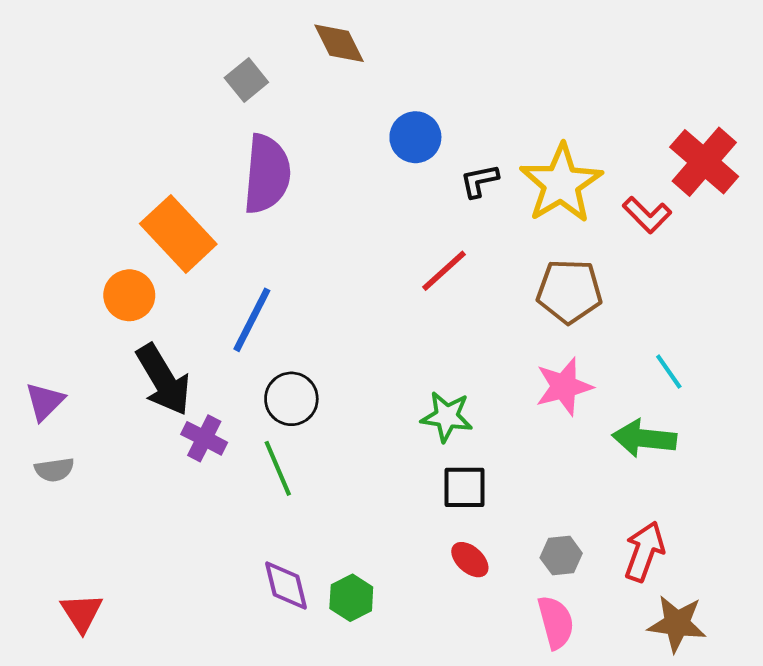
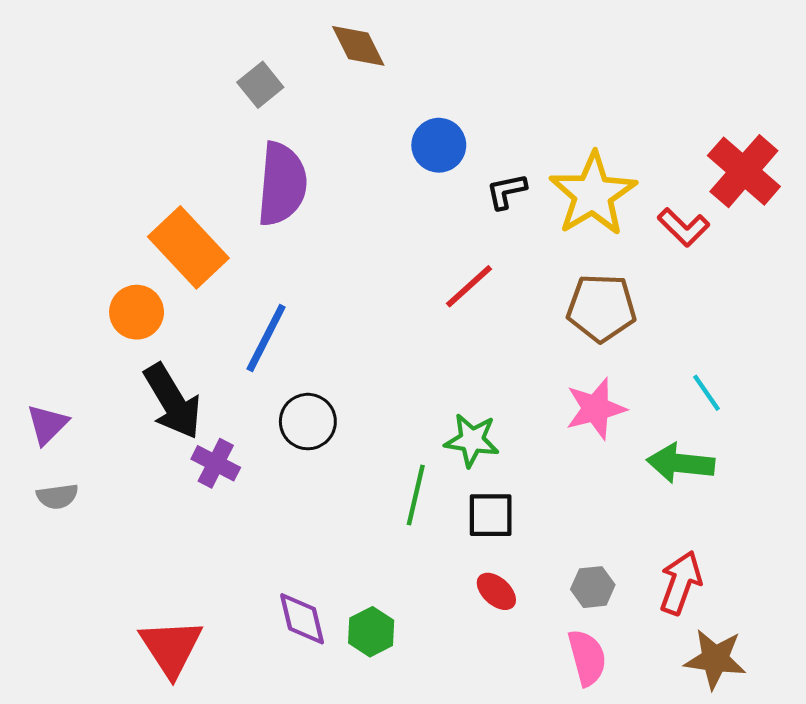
green line: (278, 468) -> (416, 495), moved, turned 36
red triangle: (82, 613) -> (171, 648), moved, size x1.4

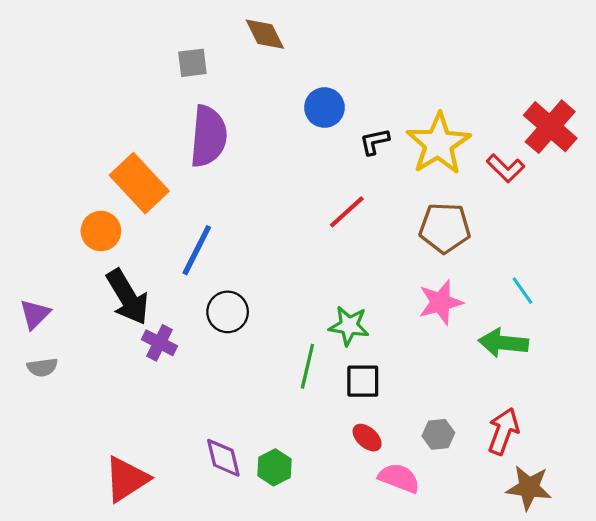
gray square: (260, 85) -> (192, 63), turned 32
red triangle: (171, 648) -> (126, 479), turned 30
pink semicircle: (587, 658) -> (399, 478), moved, turned -54

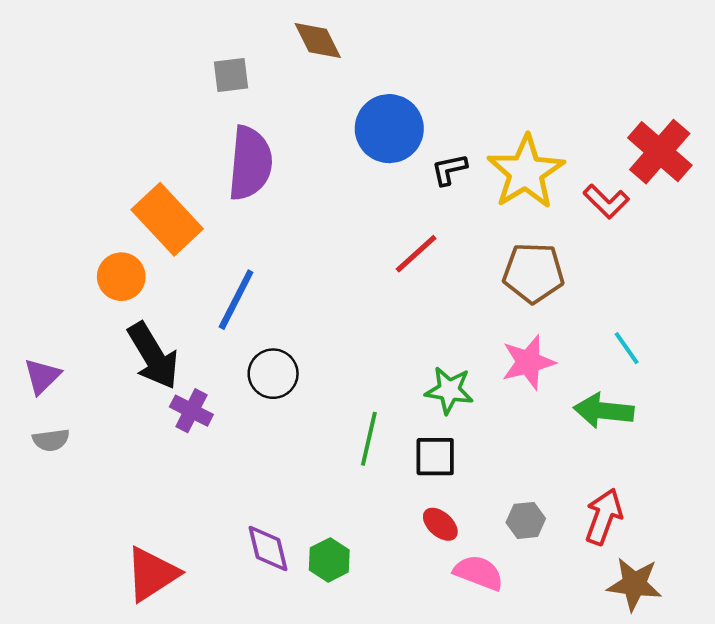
blue circle: (324, 108) -> (389, 129), size x1.4
green star: (349, 326) -> (449, 390), moved

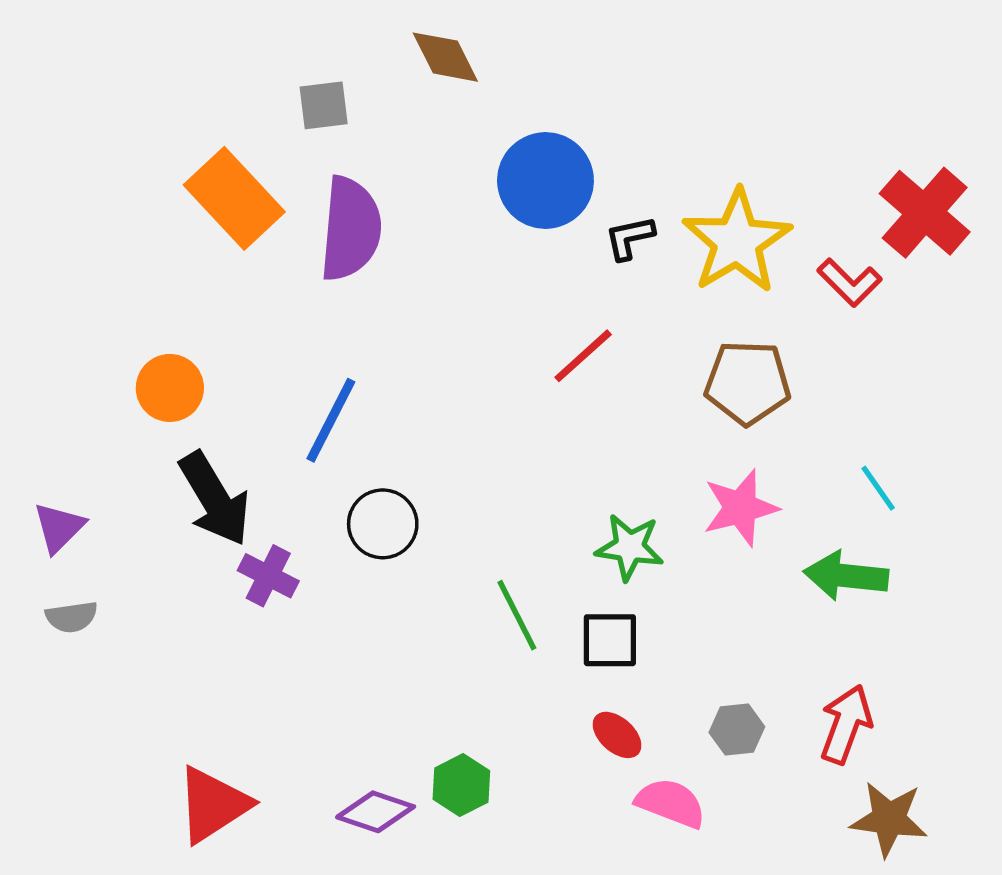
orange rectangle: (167, 219) -> (234, 198), moved
green line: (369, 439) -> (517, 615), turned -40
purple diamond: (268, 548) -> (376, 812), moved, turned -58

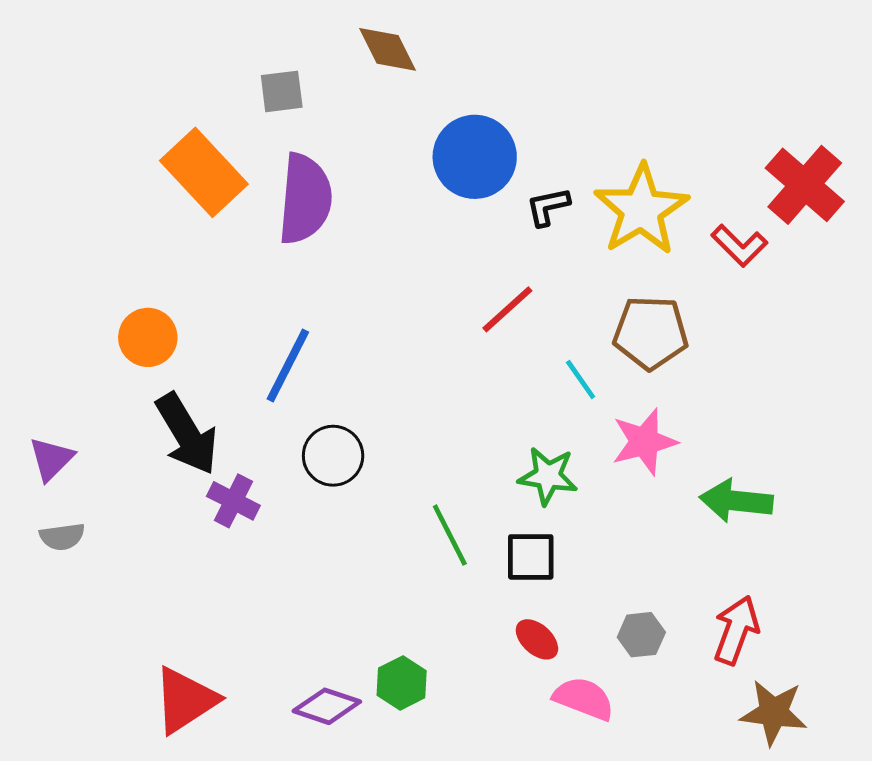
cyan line: (878, 488) -> (581, 379), moved

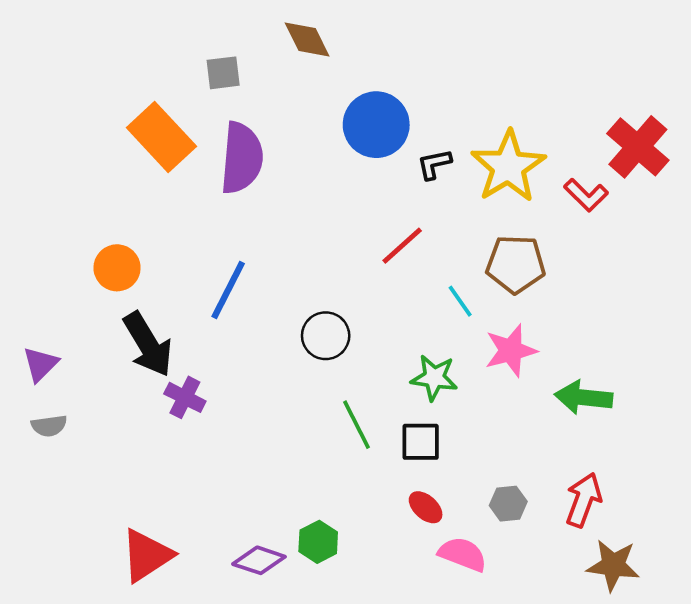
black circle: (333, 456) -> (326, 336), moved

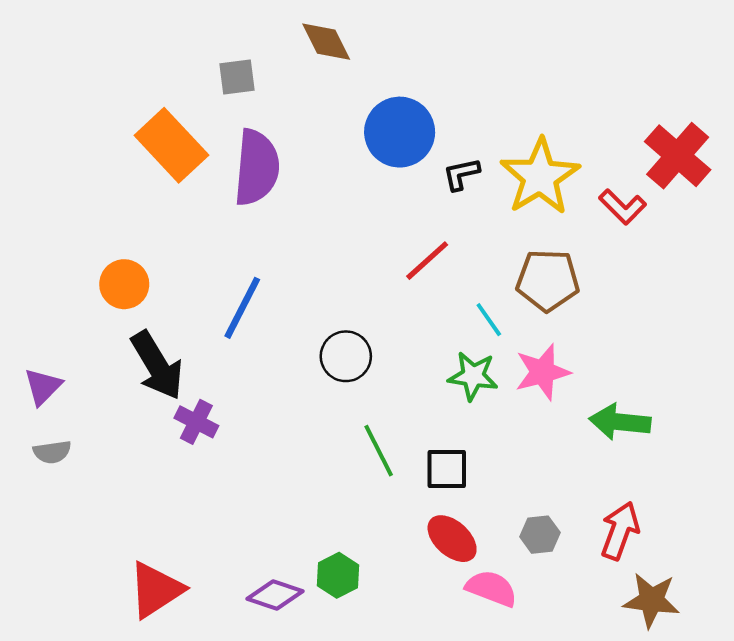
green star: (434, 378) -> (473, 376), moved
red ellipse: (426, 507) -> (452, 539), size x1.4

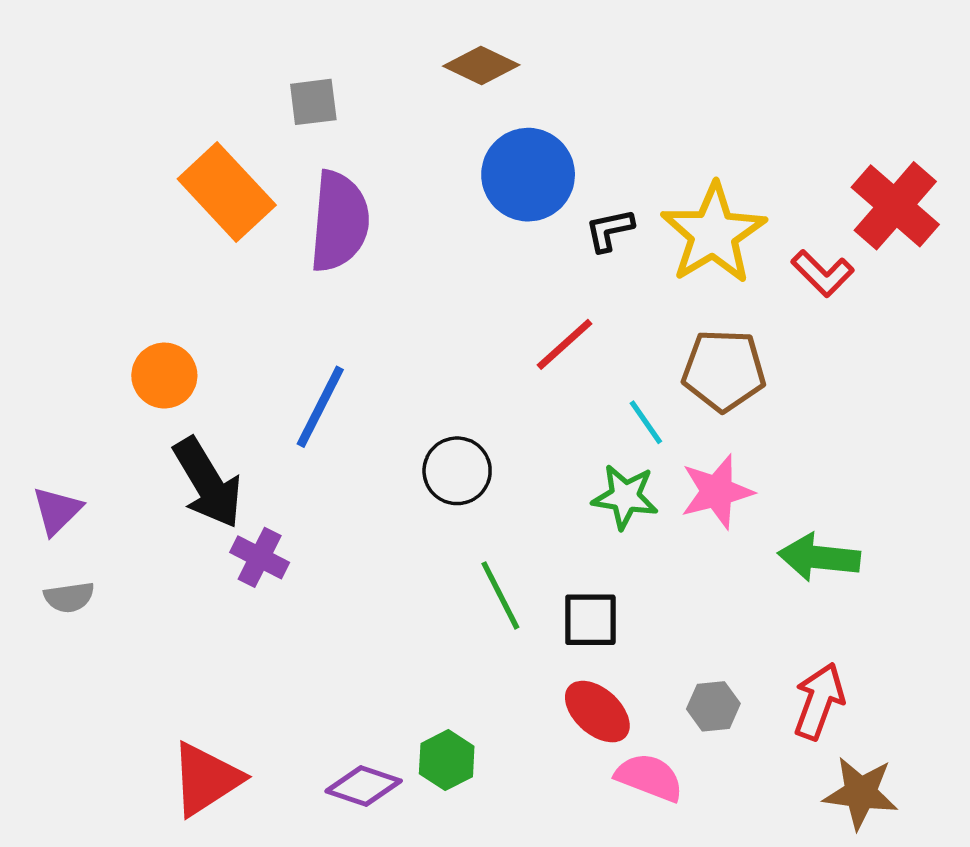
brown diamond: (326, 42) -> (481, 66), moved, turned -38

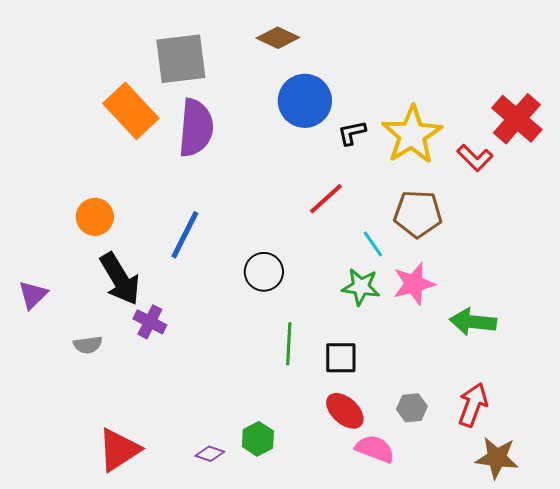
gray square: (313, 102) -> (181, 59), size x1.8
green line: (500, 595) -> (289, 344), turned 30
gray semicircle: (69, 597) -> (88, 345), moved
purple diamond: (364, 786) -> (210, 454), size x0.7

